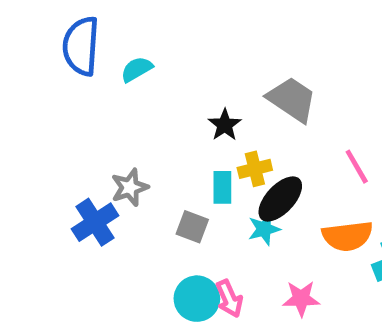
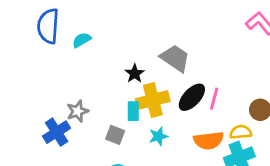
pink line: (357, 167) -> (214, 99), turned 45
yellow cross: (255, 169) -> (153, 100), size x1.6
black ellipse: (280, 199) -> (192, 97), moved

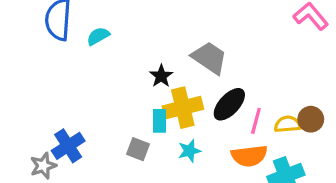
pink line: (214, 99) -> (256, 121), moved
gray star: (77, 111) -> (43, 166), moved
yellow semicircle: (241, 132) -> (287, 124), moved

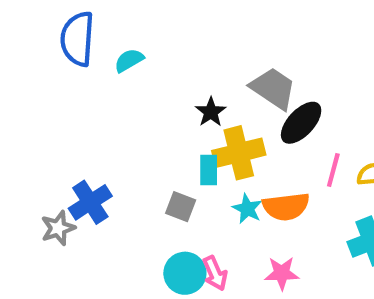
black ellipse: (229, 104) -> (301, 123), moved
cyan star: (189, 151) -> (247, 209), turned -30
orange semicircle: (249, 156) -> (286, 207), moved

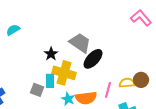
yellow cross: (239, 153) -> (64, 73), turned 30
pink line: (333, 170) -> (108, 90), moved
gray square: (181, 207) -> (37, 90), moved

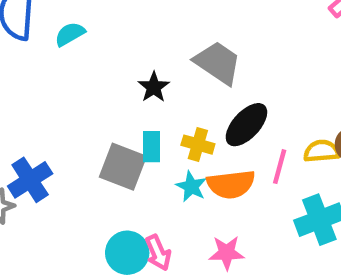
black ellipse: (93, 59) -> (246, 125), moved
yellow cross: (64, 73) -> (198, 145), moved, size x0.6
gray square: (37, 90) -> (123, 167), size x1.5

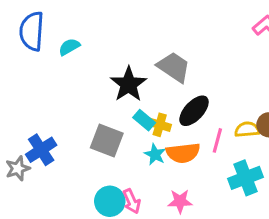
black star: (154, 87) -> (128, 84), size x1.6
cyan rectangle: (152, 147) -> (144, 120), moved, turned -50

